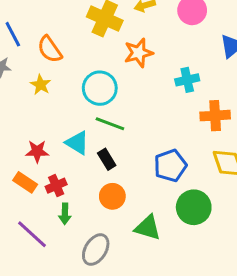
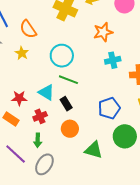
orange star: (139, 53) -> (103, 32), moved
cyan cross: (187, 80) -> (113, 60), moved
red cross: (56, 186) -> (40, 116), moved
gray ellipse: (96, 250) -> (44, 164), moved

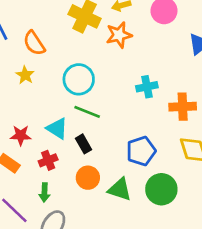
orange star: (103, 32) -> (119, 35), moved
green triangle: (94, 150) -> (120, 189), moved

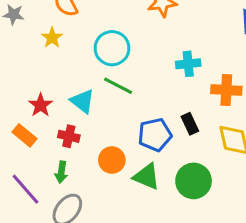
red star: (21, 135) -> (41, 105), turned 30
black rectangle: (84, 144) -> (190, 124), moved
blue pentagon: (141, 151) -> (155, 135), moved
red cross: (48, 160) -> (69, 136), turned 30

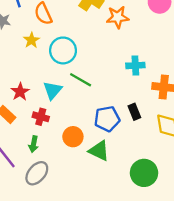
cyan circle: (112, 48) -> (63, 50), moved
cyan triangle: (82, 101) -> (52, 90), turned 30
green circle: (194, 181) -> (144, 173), moved

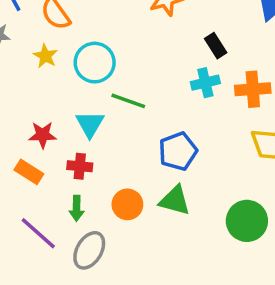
cyan cross: (135, 65) -> (205, 83), moved
red star: (20, 92) -> (43, 135), turned -30
black rectangle: (134, 112) -> (216, 46), moved
orange circle: (73, 137) -> (127, 204), moved

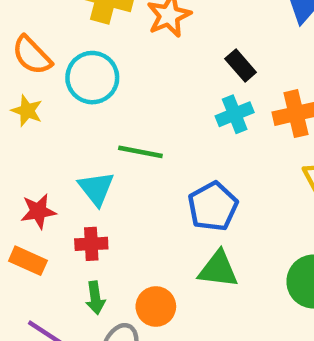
cyan circle: (95, 63) -> (92, 78), moved
orange circle: (127, 204) -> (156, 306), moved

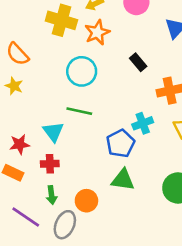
cyan circle: (92, 78) -> (82, 71), moved
cyan cross: (235, 114) -> (143, 123), moved

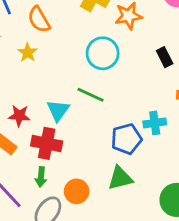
red cross: (50, 164) -> (47, 143), size x1.5
green triangle: (123, 180) -> (120, 178), turned -35

